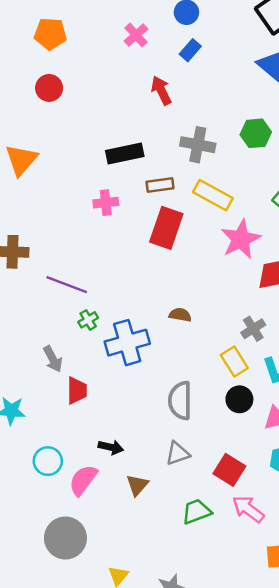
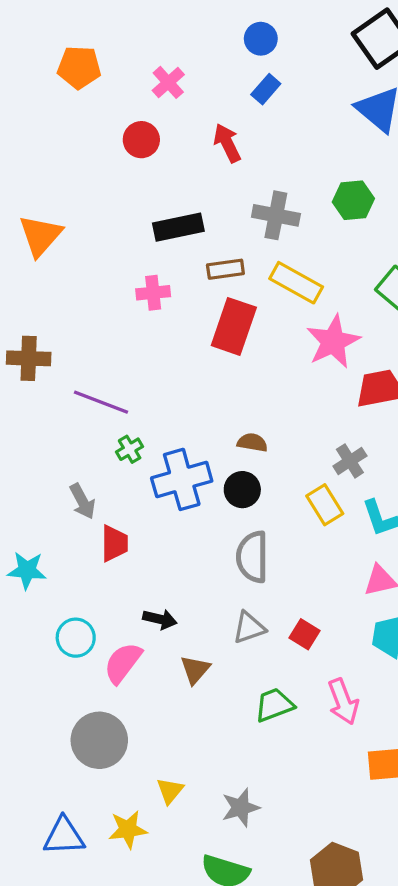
pink cross: (136, 35) -> (168, 82), moved
red circle: (49, 88) -> (141, 140), moved
black circle: (239, 399) -> (242, 490), moved
red square: (229, 470) -> (305, 634), moved, size x0.7
pink arrow: (248, 509) -> (343, 702), turned -148

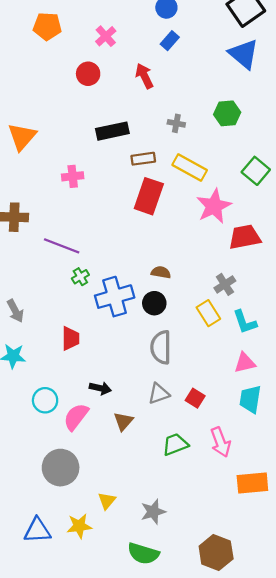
gray cross: (276, 215) -> (176, 123), size x0.6
pink cross: (153, 293) -> (73, 176), moved
gray arrow: (82, 501) -> (15, 311), moved

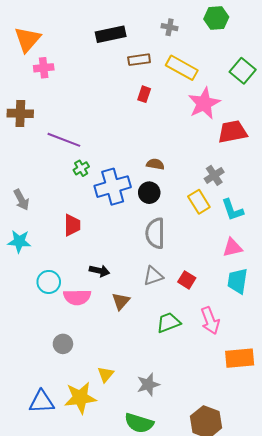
pink cross: (73, 176) -> (44, 68), moved
red rectangle: (149, 196) -> (144, 94), size x0.5
pink semicircle: (76, 417) -> (77, 297), turned -128
gray circle: (61, 468) -> (63, 344), size x0.6
yellow star: (79, 526) -> (80, 398), size x1.4

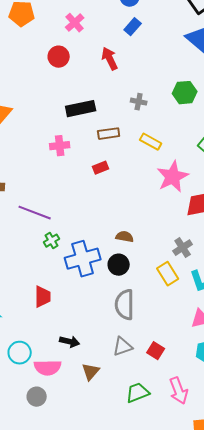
pink cross: (44, 68) -> (60, 146), moved
yellow rectangle: (182, 68) -> (151, 142), size x0.7
red rectangle: (144, 94) -> (101, 168), moved, turned 49
gray circle: (63, 344) -> (37, 397), moved

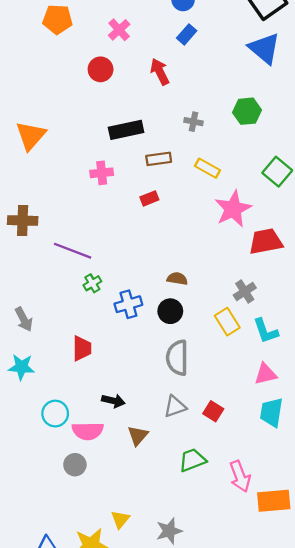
blue cross: (83, 259) -> (128, 304), size x0.7
pink arrow: (179, 391) -> (240, 476), moved

